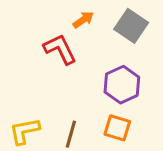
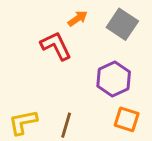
orange square: (117, 128) -> (127, 119), moved

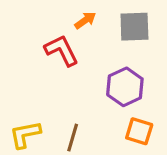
gray square: (122, 24) -> (134, 27), turned -36

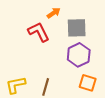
gray square: (134, 27) -> (77, 28), moved

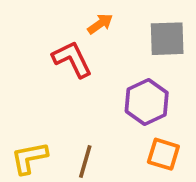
gray square: (77, 28) -> (167, 39), moved

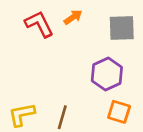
red L-shape: (72, 59) -> (39, 24), moved

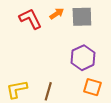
gray square: (122, 28) -> (82, 17), moved

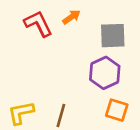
gray square: (82, 17) -> (113, 36), moved

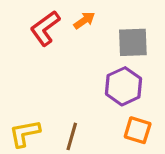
red L-shape: (38, 24) -> (45, 28), turned -100

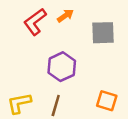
purple hexagon: (123, 86) -> (62, 67), moved

